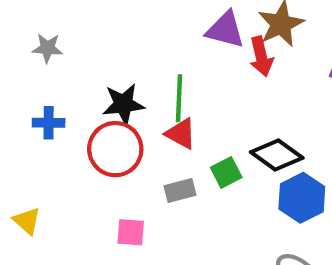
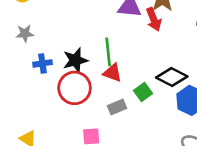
blue cross: (49, 123) -> (42, 63), moved

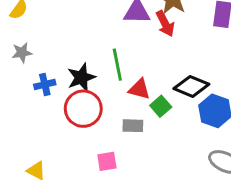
red triangle: (112, 73) -> (139, 89), moved
gray rectangle: (117, 107) -> (133, 126), turned 30

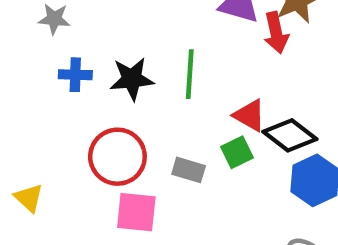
red triangle: (139, 89) -> (250, 115), moved
red circle: (83, 109) -> (117, 157), moved
pink square: (107, 161) -> (136, 212), size x1.4

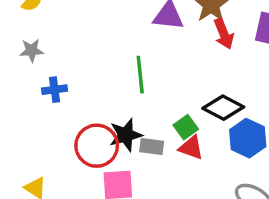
red arrow: (276, 33) -> (224, 34), moved
black star: (132, 79) -> (126, 135), moved
red triangle: (250, 115) -> (191, 148), moved

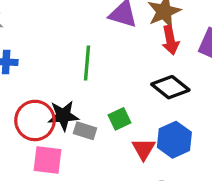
black diamond: (223, 108) -> (170, 87), moved
red triangle: (191, 148) -> (144, 149), moved, turned 30

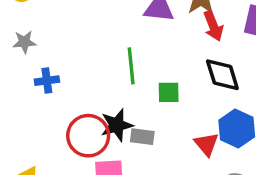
black diamond: (170, 87) -> (222, 75), turned 45
green square: (120, 119) -> (169, 92), moved, turned 35

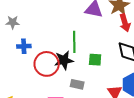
black star: (117, 125) -> (64, 60), moved
red circle: (88, 136) -> (47, 64), moved

